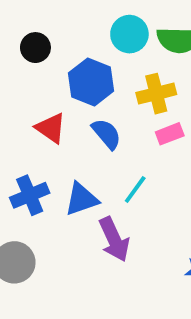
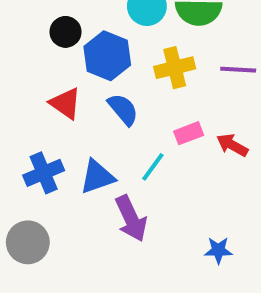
black circle: (35, 48) -> (66, 32), moved
pink rectangle: (170, 134) -> (189, 133), moved

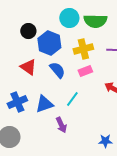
pink rectangle: (189, 133) -> (85, 71), moved
purple arrow: (131, 219) -> (61, 125), size x0.7

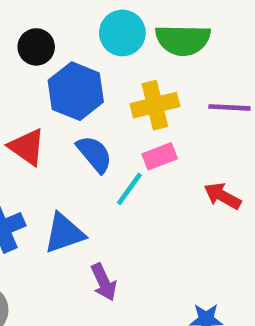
black circle: (28, 31) -> (36, 47), moved
cyan line: (72, 99) -> (129, 189), moved

